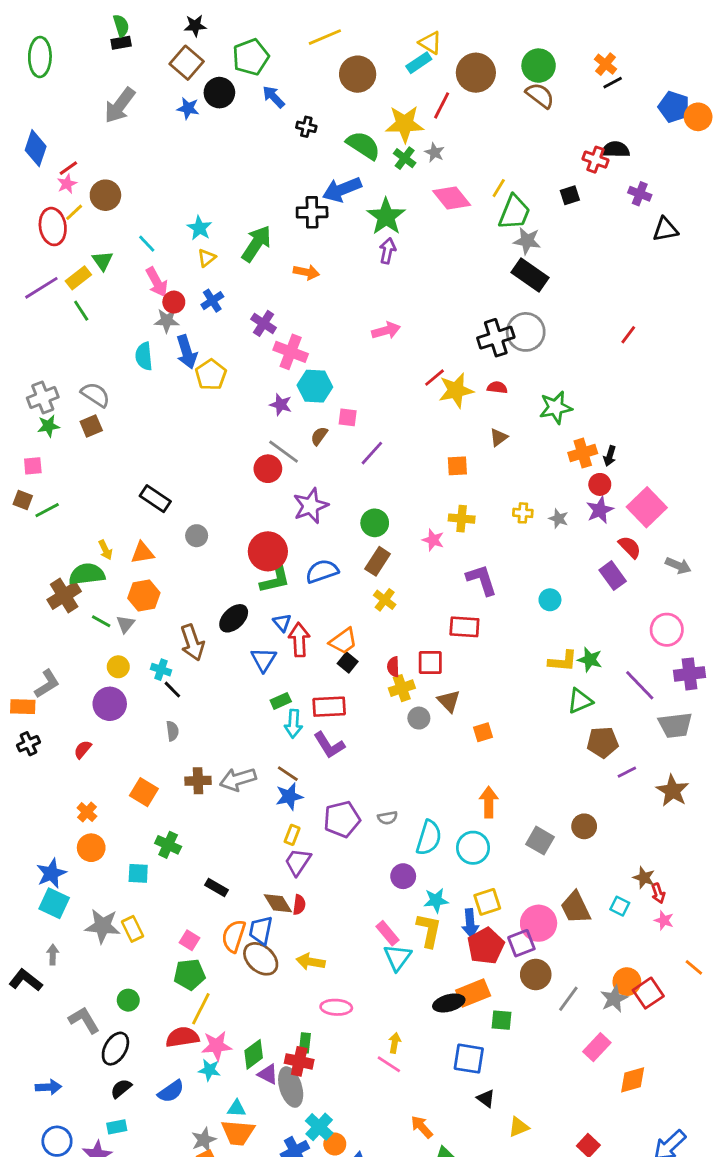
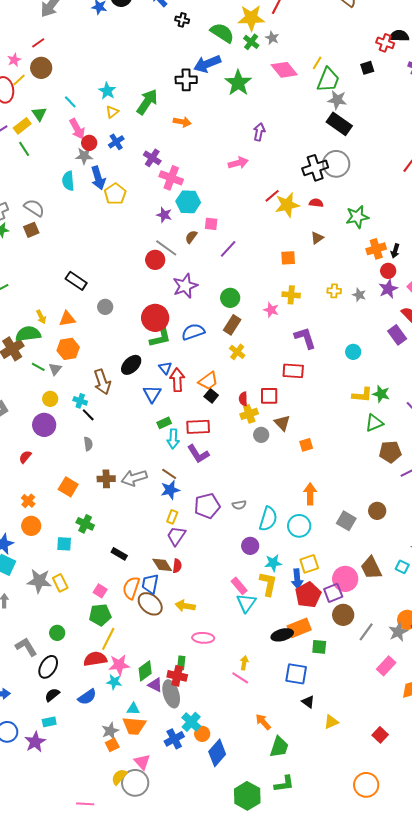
red line: (68, 168) -> (38, 43), moved
purple arrow: (388, 251) -> (259, 132), moved

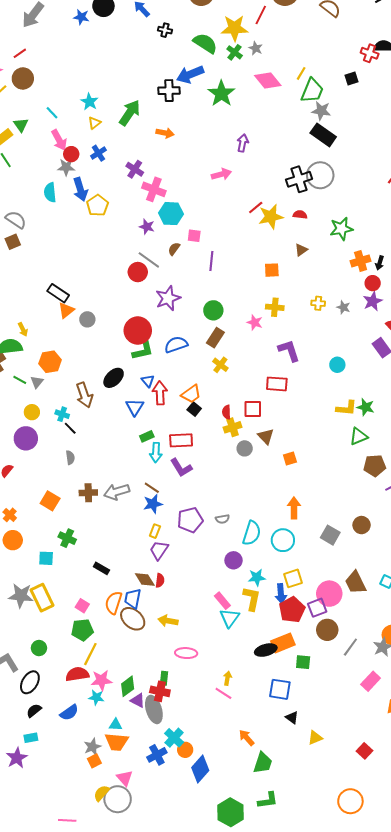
purple line: (228, 249) -> (211, 261), turned -36
orange triangle: (67, 319) -> (66, 310), moved, turned -30
yellow rectangle: (60, 583) -> (42, 598), size x1.5

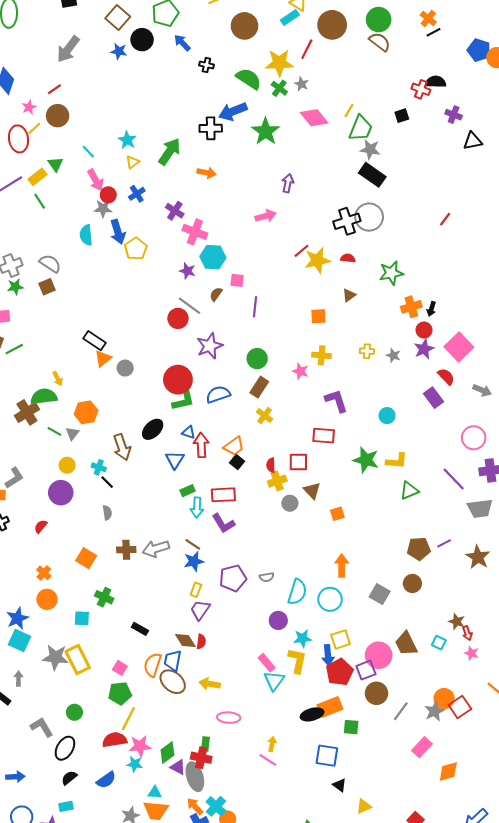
blue triangle: (148, 381) -> (189, 432), turned -32
green star: (366, 407) -> (366, 460), moved, size x1.4
brown pentagon: (375, 466) -> (419, 549), moved
orange arrow: (247, 738) -> (195, 806), moved

